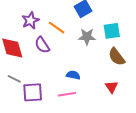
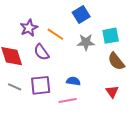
purple square: (33, 92) -> (41, 85), moved

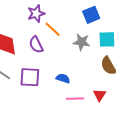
blue square: (81, 15) -> (91, 15), moved
purple star: (29, 28) -> (36, 14), moved
pink line: (68, 101) -> (75, 99), moved

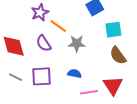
gray star: (82, 42) -> (77, 44), moved
red triangle: (100, 95) -> (113, 86), size x1.5

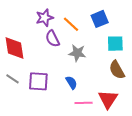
orange line: (58, 26) -> (71, 24), moved
purple semicircle: (44, 43) -> (53, 39), moved
blue semicircle: (74, 74) -> (71, 83), turned 40

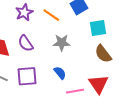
purple semicircle: (53, 39) -> (26, 43), moved

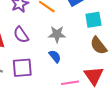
blue semicircle: (60, 73) -> (55, 56), moved

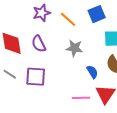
blue semicircle: (55, 56) -> (92, 72), moved

